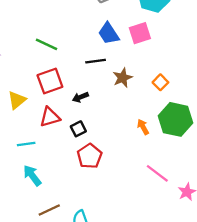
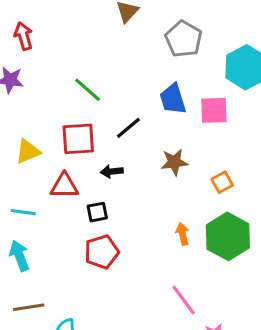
black line: (96, 61) -> (128, 128), moved, turned -48

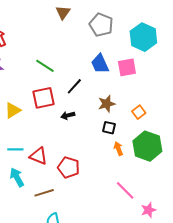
red triangle: (64, 186) -> (38, 156), moved, turned 30
black square: (97, 212) -> (109, 128), moved, turned 32
red pentagon: (102, 252) -> (69, 167), turned -30
brown line: (29, 307) -> (44, 193), moved

